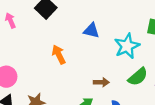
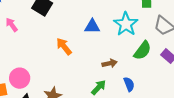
blue triangle: (91, 31) -> (92, 26), moved

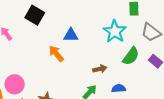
blue triangle: (92, 26) -> (71, 35), moved
blue semicircle: (129, 84) -> (119, 88), turned -72

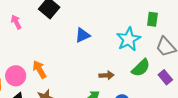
blue triangle: (71, 35) -> (82, 35), turned -35
orange arrow: (56, 54) -> (39, 69), moved

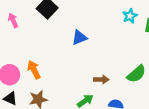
cyan star: (129, 39) -> (130, 16), moved, size x0.6

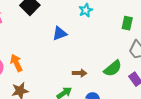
cyan star: (130, 16) -> (86, 10), moved

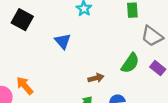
blue triangle: (60, 33) -> (63, 41), turned -35

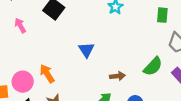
blue triangle: (63, 41) -> (86, 50), moved

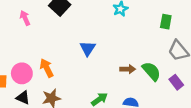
green semicircle: (153, 66) -> (151, 71), turned -90
brown arrow: (117, 76) -> (128, 69), moved

